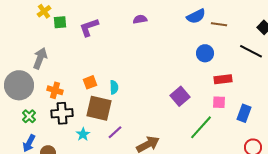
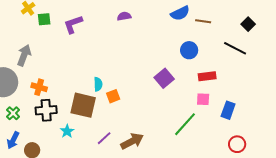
orange square: (90, 82) -> (113, 96), moved
purple square: (180, 96) -> (164, 78), moved
purple line: (115, 132) -> (104, 138), moved

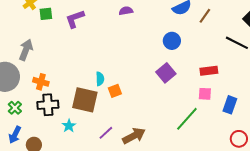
brown line: (203, 21) -> (205, 16), turned -63
blue circle: (189, 50) -> (172, 41), moved

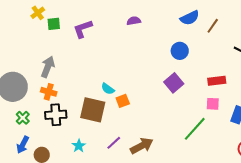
gray arrow: (26, 50) -> (48, 67), moved
cyan semicircle: (100, 79) -> (108, 89), turned 128
cyan star: (69, 126) -> (79, 146), moved

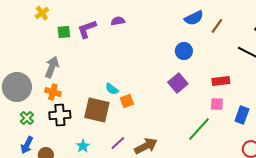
purple semicircle: (134, 21) -> (118, 21), moved
green square: (54, 24) -> (64, 32), moved

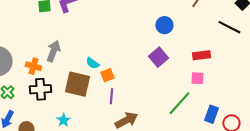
gray arrow: (52, 67) -> (53, 51), moved
blue rectangle: (242, 115) -> (211, 114), moved
purple line: (118, 143) -> (111, 96), moved, turned -42

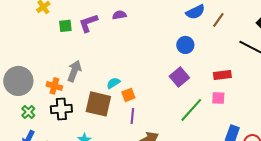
cyan semicircle: (92, 63) -> (113, 83), turned 112
green line: (179, 103) -> (191, 110), moved

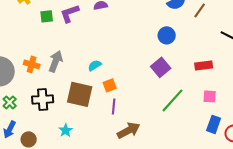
cyan semicircle: (113, 83) -> (95, 65), moved
orange cross: (54, 86) -> (32, 64), moved
pink square: (218, 98) -> (210, 96), moved

